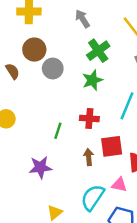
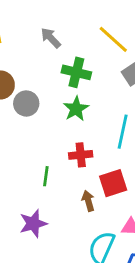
green cross: (98, 51) -> (76, 72), turned -30

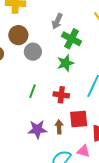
gray arrow: (51, 38) -> (57, 21), moved, turned -126
green line: (46, 176) -> (33, 91), moved
purple star: (33, 224) -> (37, 129), moved

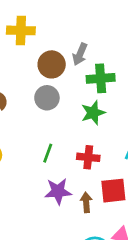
brown circle: (18, 35) -> (52, 64), moved
green cross: (71, 39) -> (101, 78), turned -30
purple star: (37, 129) -> (58, 191), moved

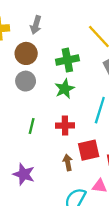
gray arrow: (80, 54) -> (36, 25), moved
purple star: (58, 191) -> (24, 174), moved, turned 30

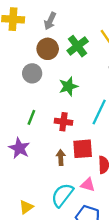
brown circle: (26, 53) -> (48, 49), moved
green cross: (67, 60) -> (78, 46), moved, turned -35
purple star: (24, 174) -> (19, 148), moved

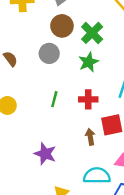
green cross: (78, 46) -> (92, 33), moved
purple star: (19, 148) -> (45, 154), moved
cyan semicircle: (62, 195) -> (97, 176), turned 60

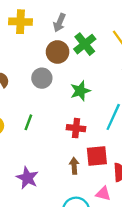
green cross: (92, 33) -> (85, 44), moved
green line: (54, 99) -> (28, 122), moved

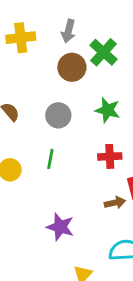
gray circle: (42, 78) -> (58, 115), moved
green star: (80, 91) -> (107, 110), turned -30
brown arrow: (74, 166) -> (115, 203), turned 91

